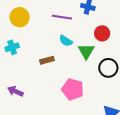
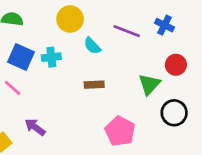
cyan semicircle: (66, 41) -> (92, 46), moved
purple arrow: (15, 91) -> (35, 127), moved

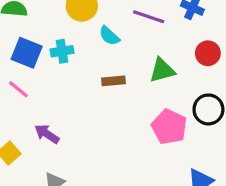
green triangle: (149, 84) -> (162, 70), moved, turned 35
pink pentagon: (120, 131) -> (169, 127), moved

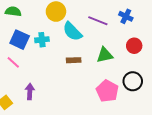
cyan semicircle: (109, 36) -> (72, 31), size x1.5
purple arrow: (47, 134) -> (30, 92), turned 56

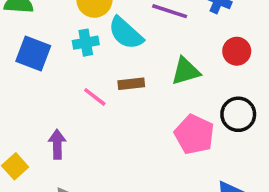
cyan cross: (42, 40) -> (86, 43), moved
pink line: (13, 62) -> (95, 97), moved

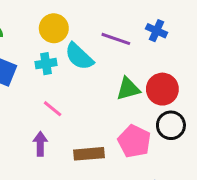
red circle: (237, 51) -> (162, 89), moved, size x1.4
brown rectangle: (131, 84) -> (89, 154), moved, size x1.4
purple arrow: (57, 144) -> (40, 144), moved

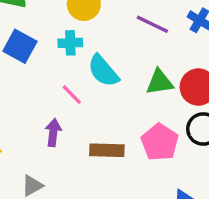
cyan semicircle: (79, 56) -> (103, 71), moved

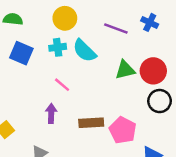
cyan semicircle: (103, 71) -> (85, 51), moved
pink pentagon: (160, 142) -> (123, 130), moved

